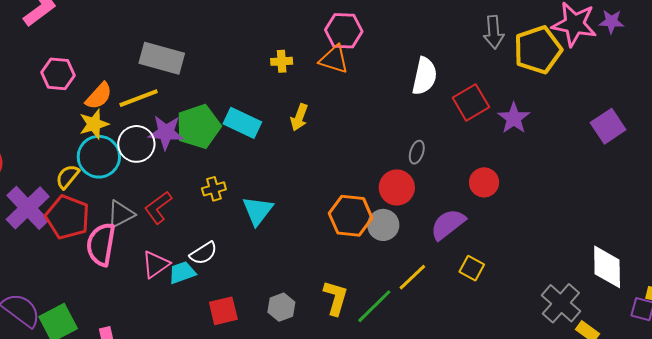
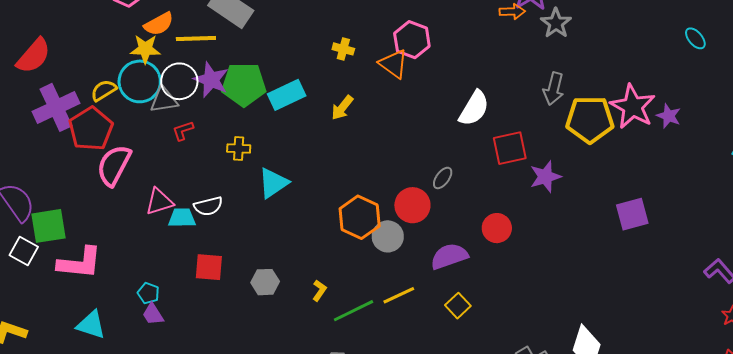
cyan rectangle: (242, 123) -> (287, 95), turned -69
red L-shape: (158, 207) -> (183, 131), moved, size x0.7
gray triangle: (121, 214) -> (164, 100), moved
yellow L-shape: (336, 298) -> (319, 290), size x0.6

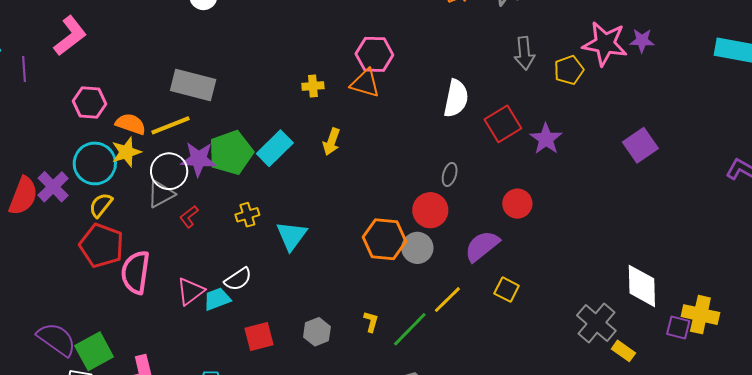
orange semicircle: (159, 24) -> (131, 124), turned -112
cyan circle: (140, 81) -> (95, 163), moved
purple cross: (56, 107) -> (53, 187), moved, size x0.7
yellow pentagon: (590, 119) -> (569, 70), size x0.6

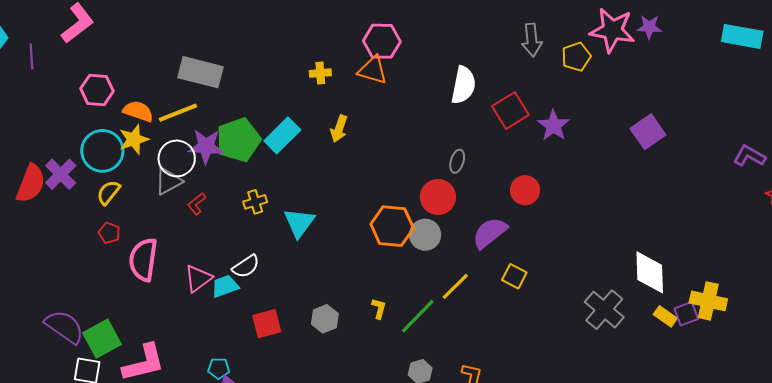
red pentagon: (102, 246) -> (109, 233), size x0.5
purple square: (678, 327) -> (686, 314), turned -35
yellow rectangle: (623, 351) -> (665, 316), moved

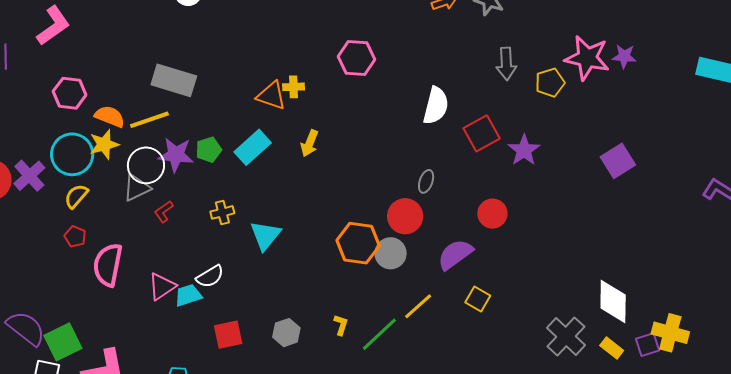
orange triangle: (373, 70) -> (271, 96), moved
green pentagon: (238, 140) -> (209, 150), size x0.6
yellow rectangle: (665, 316) -> (612, 348), moved

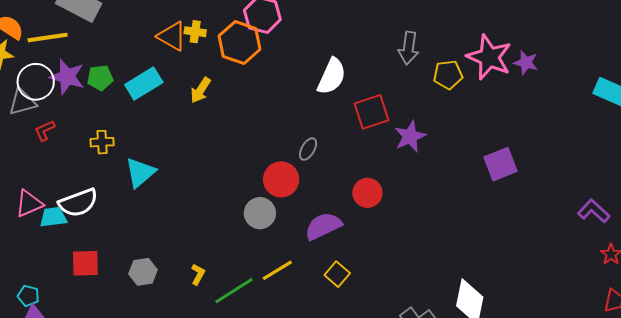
orange hexagon: (358, 243) -> (240, 43), moved
white semicircle: (210, 276) -> (78, 203), size x1.4

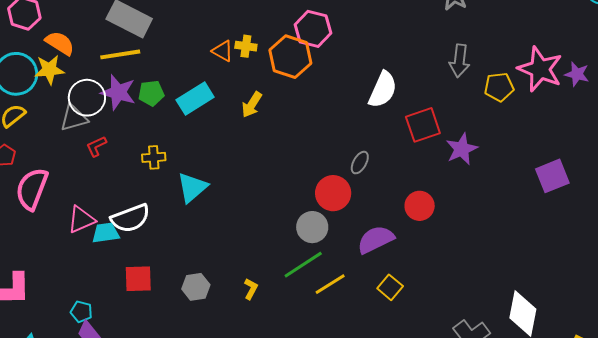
orange triangle: (172, 36) -> (223, 51), size x0.7
yellow line: (48, 37) -> (120, 54), moved
green line: (234, 291) -> (303, 265), moved

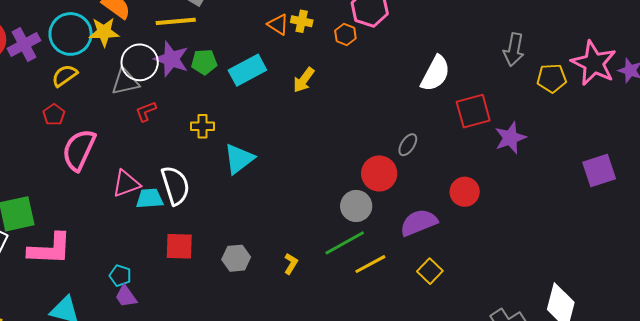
orange hexagon: (290, 57) -> (345, 35), size x0.5
white semicircle: (130, 218) -> (175, 185), turned -90

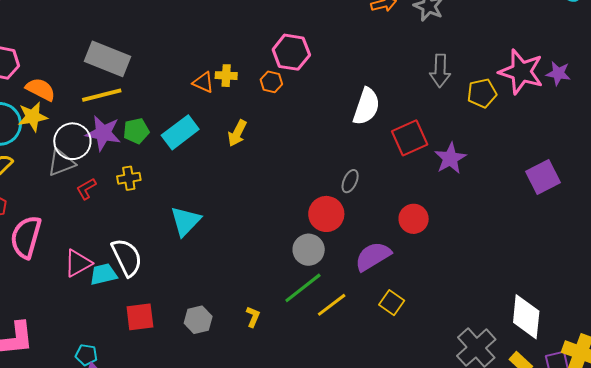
yellow cross: (203, 126) -> (129, 178), moved

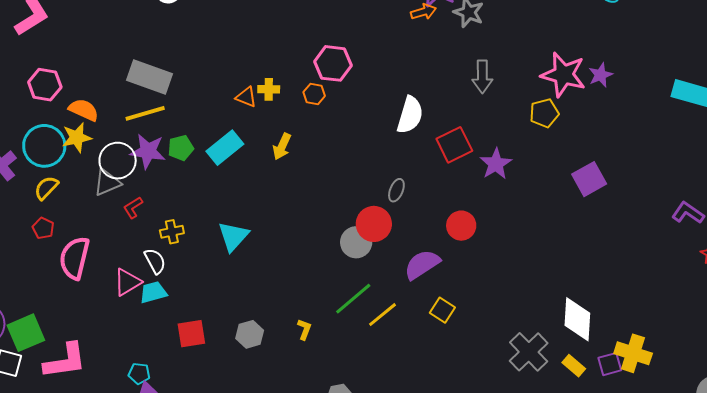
purple star: (558, 73) -> (601, 75), turned -30
yellow pentagon: (482, 93) -> (544, 113), moved
yellow cross: (129, 178) -> (172, 232), moved
gray circle: (309, 250) -> (356, 242), moved
white semicircle: (127, 257) -> (155, 261), moved, size x0.7

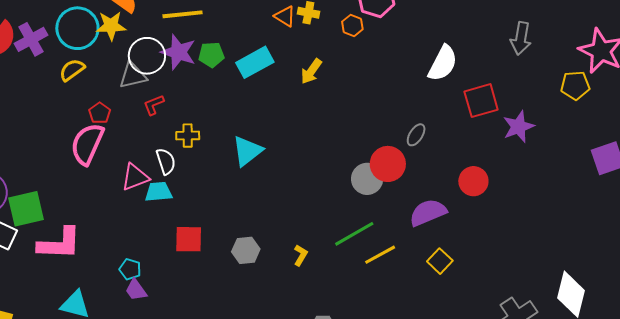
red pentagon: (43, 228) -> (100, 113), moved

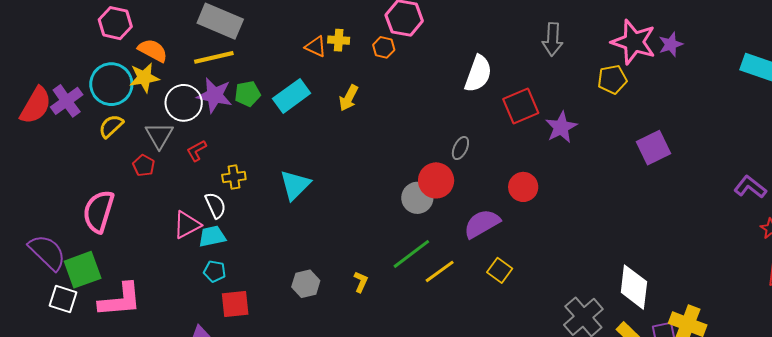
gray triangle: (133, 75) -> (159, 135), moved, turned -40
pink semicircle: (87, 144) -> (99, 211), moved
red square: (189, 239) -> (235, 304), moved
cyan pentagon: (130, 269) -> (215, 271), moved

